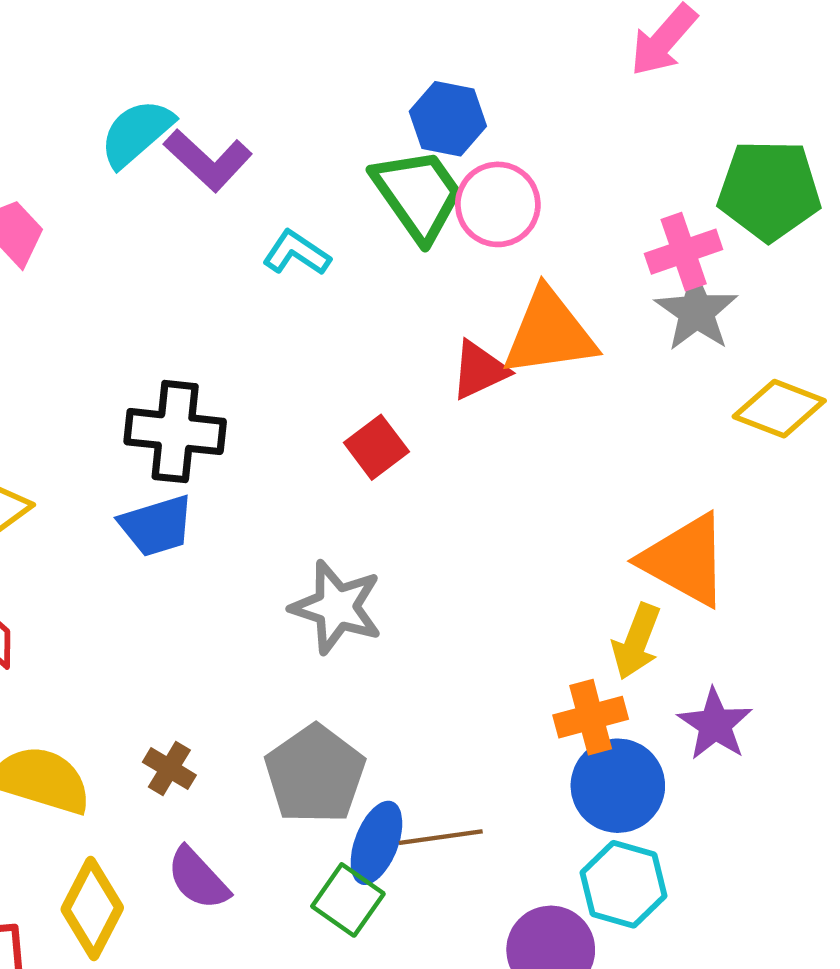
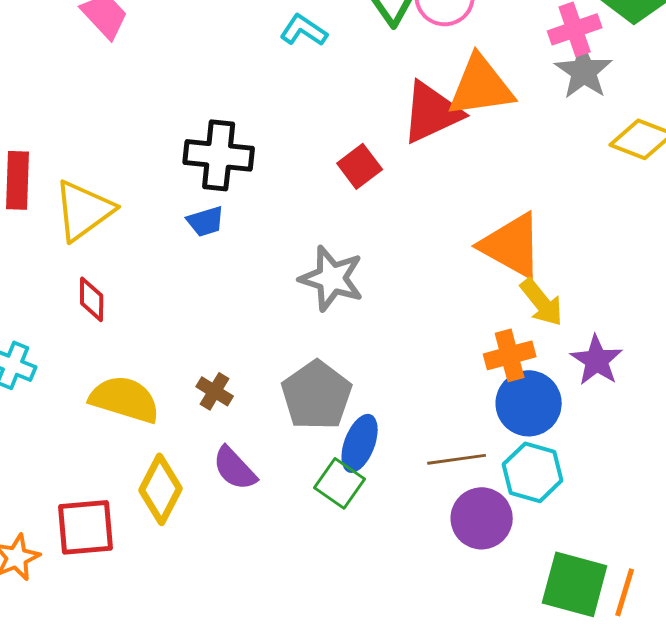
red triangle: (479, 370) -> (432, 112), size x1.5
blue trapezoid: (157, 526) -> (206, 221), size x0.7
orange triangle: (685, 560) -> (512, 245), moved
yellow arrow: (636, 641) -> (542, 302), turned -60
brown line: (441, 837) -> (457, 459), moved

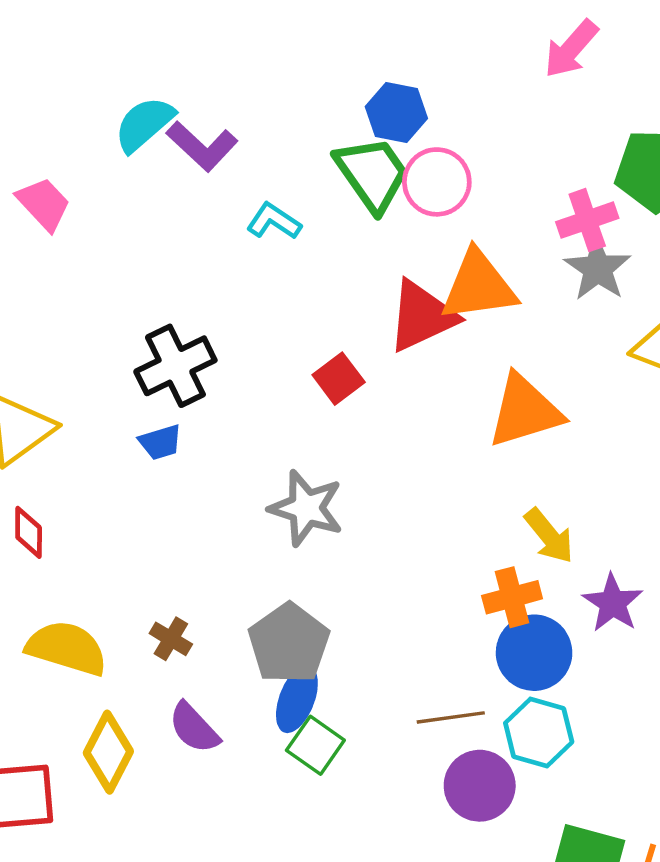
black cross: (219, 155) -> (175, 366), turned -32
orange triangle: (512, 245) -> (525, 411), moved, turned -46
blue ellipse: (360, 443) -> (297, 699), moved

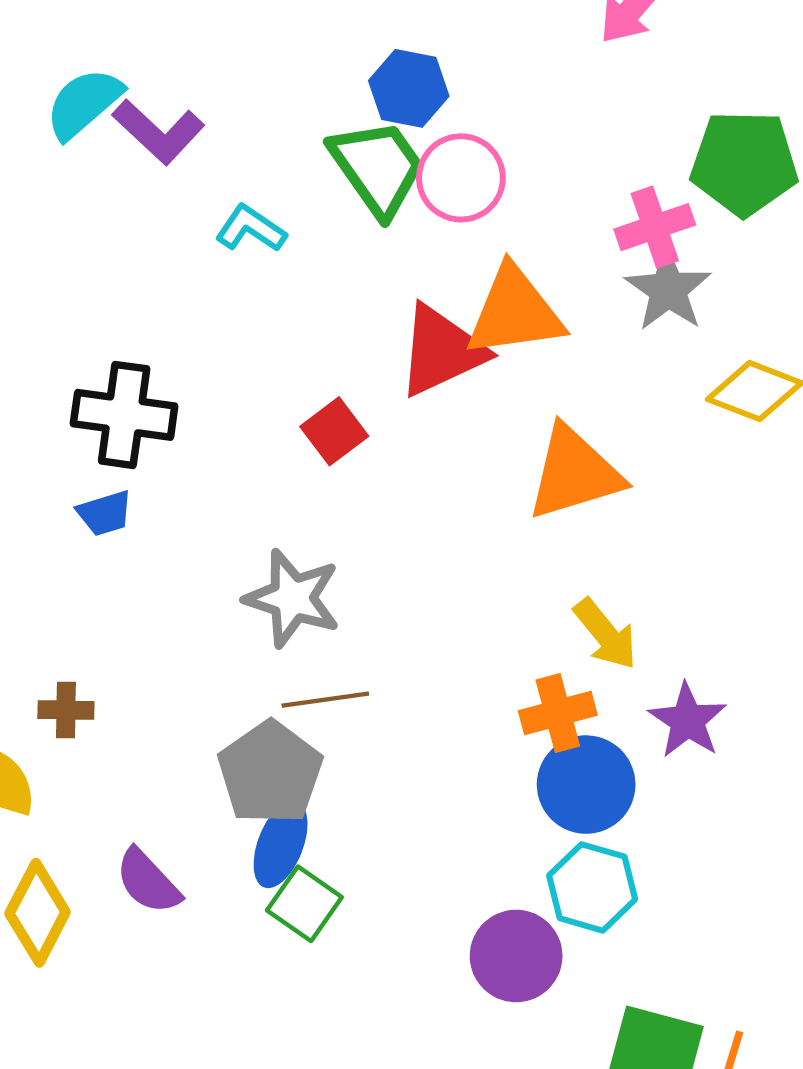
black cross: (175, 366) -> (124, 415), turned 34
brown cross: (171, 639) -> (66, 710), moved, turned -30
brown line: (451, 717) -> (325, 700), moved

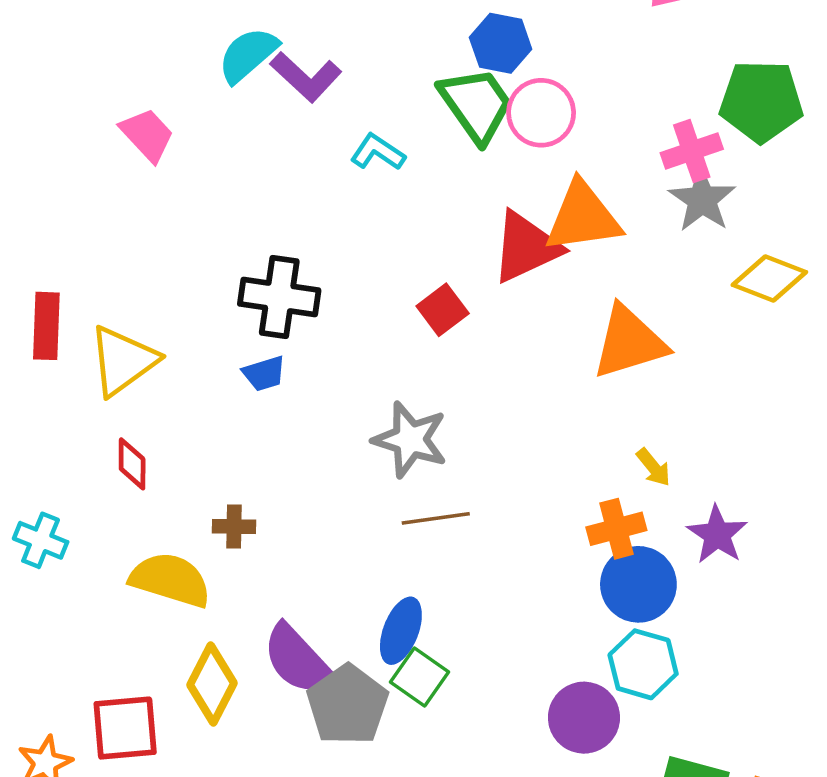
yellow arrow: (606, 634) -> (654, 467), size x0.7
gray pentagon: (270, 773) -> (348, 705), moved
purple semicircle: (148, 881) -> (298, 660), size x1.4

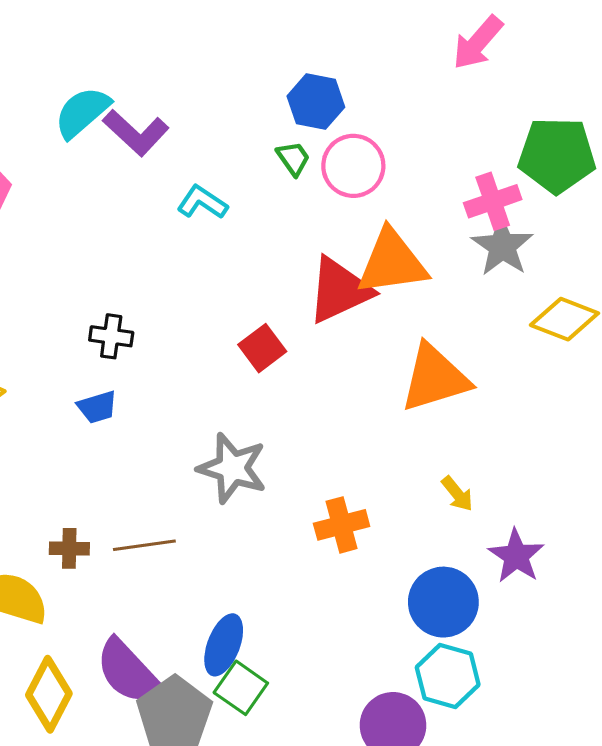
green trapezoid: (476, 105) -> (293, 158), size x0.5
black cross: (279, 297) -> (111, 336), size x0.6
brown line: (436, 518) -> (144, 545), moved
orange cross: (616, 529) -> (342, 525), moved

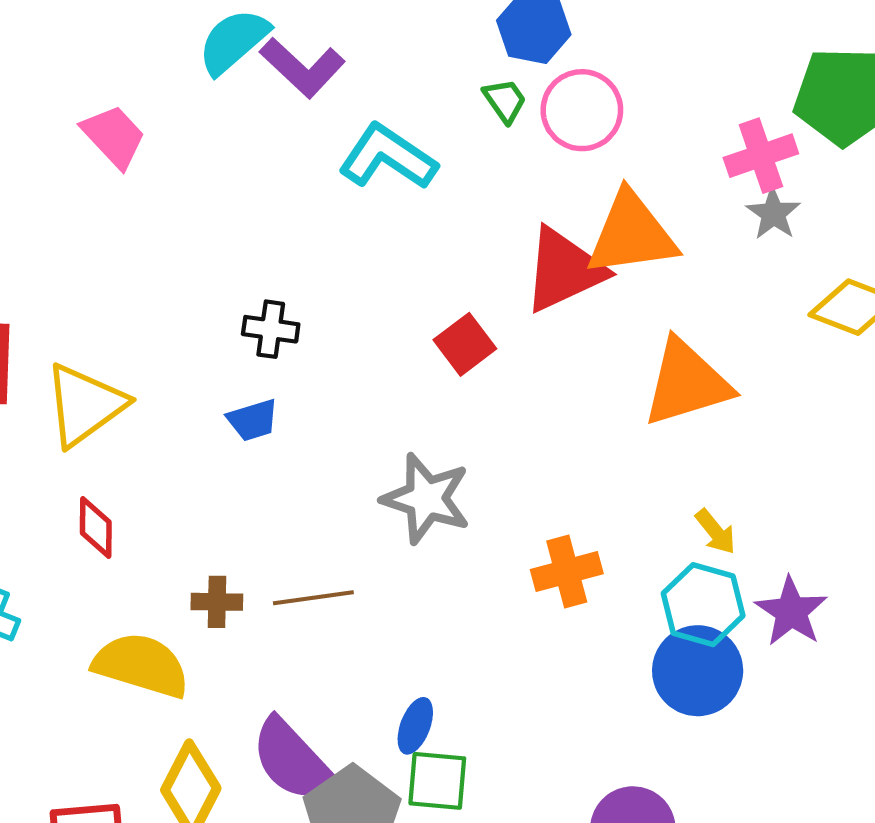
cyan L-shape: (202, 202) -> (388, 157), size x1.5
gray star: (502, 246) -> (773, 213), size x0.7
blue ellipse: (224, 645) -> (415, 726), size x0.7
cyan hexagon: (448, 676) -> (703, 605), moved
green square: (241, 688) -> (437, 781), turned -30

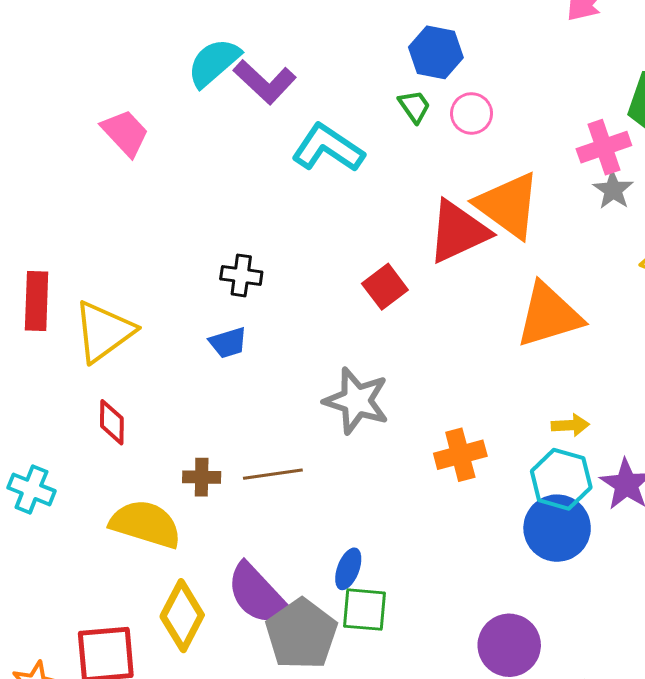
pink circle: (582, 110) -> (472, 113), size x0.7
orange triangle: (631, 234) -> (508, 205), turned 44
yellow arrow: (716, 532) -> (570, 425), turned -54

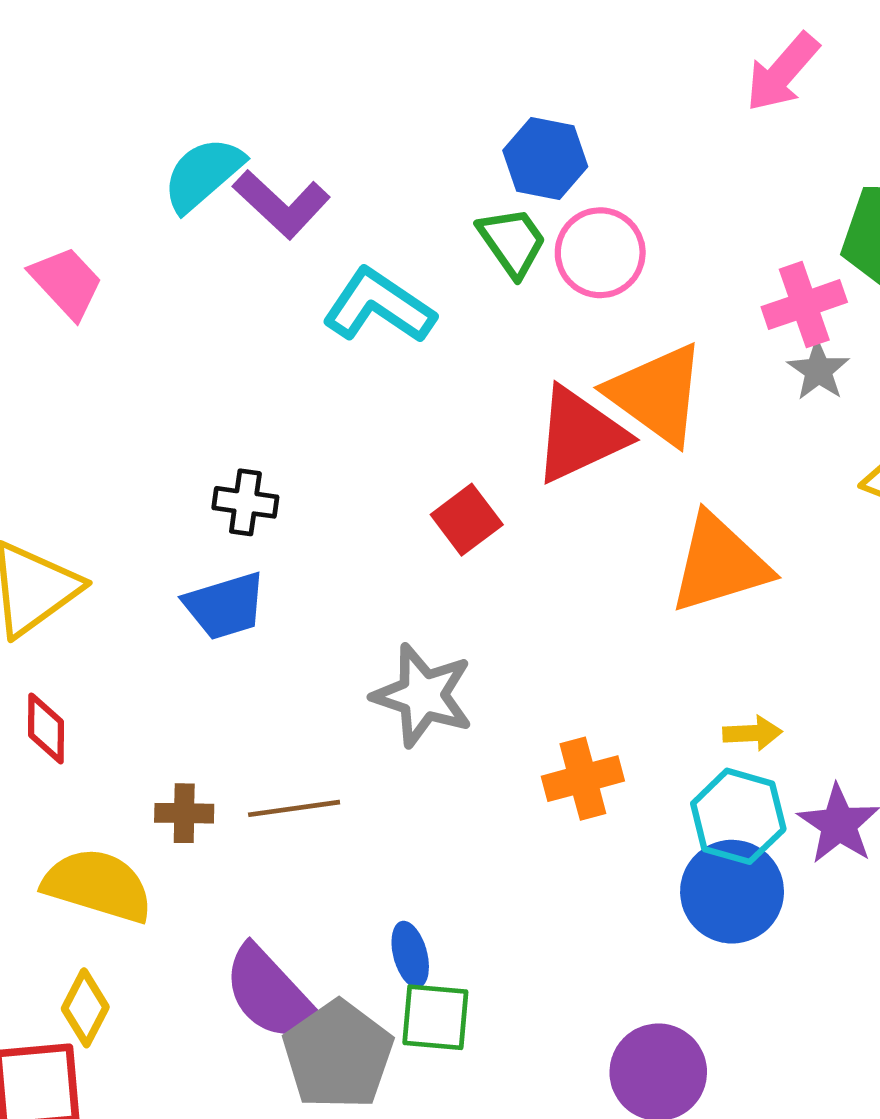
green trapezoid: (414, 106) -> (512, 242), size x1.4
pink circle: (472, 113) -> (600, 253), size x1.4
blue trapezoid: (228, 343) -> (225, 606), size x1.4
blue ellipse: (348, 569) -> (410, 954), turned -36
yellow diamond: (182, 616) -> (85, 1008), moved, size x0.7

